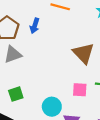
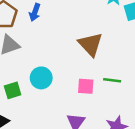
cyan circle: (52, 107) -> (41, 78), moved

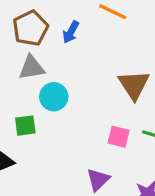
cyan circle: (41, 78) -> (54, 97), moved

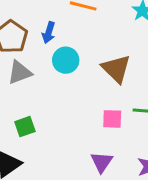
cyan circle: (54, 97) -> (66, 60), moved

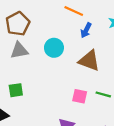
blue arrow: (49, 33) -> (86, 30), moved
brown triangle: (116, 69) -> (89, 61), turned -35

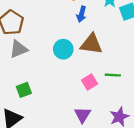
cyan circle: (54, 48) -> (63, 49), moved
pink square: (80, 96) -> (89, 82), turned -32

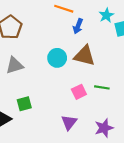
gray triangle: (19, 49) -> (14, 65), moved
green square: (24, 90) -> (24, 104), moved

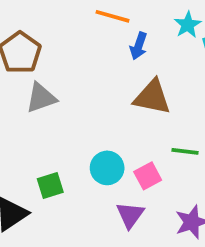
cyan circle: (57, 58) -> (107, 168), moved
gray triangle: (14, 65) -> (41, 98), moved
pink square: (79, 92) -> (148, 176), moved

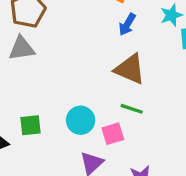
gray triangle: (41, 98) -> (22, 48), moved
green line: (185, 151) -> (132, 109), moved

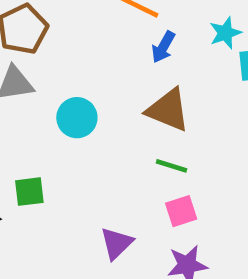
cyan circle: (81, 120) -> (77, 118), moved
pink square: (113, 134) -> (181, 211), moved

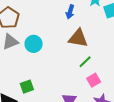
cyan circle: (77, 118) -> (34, 44), moved
green line: (172, 166) -> (85, 62), turned -48

